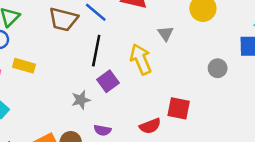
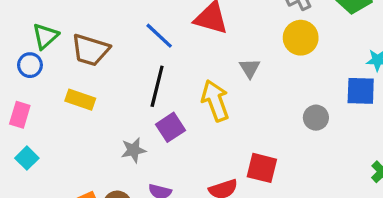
brown trapezoid: (63, 19) -> (90, 50), moved
yellow rectangle: (24, 66) -> (80, 100), moved

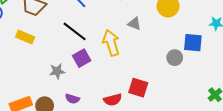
gray triangle: (250, 68) -> (134, 24), turned -40
black line: (157, 86) -> (75, 31), turned -70
blue square: (361, 91) -> (193, 43), moved

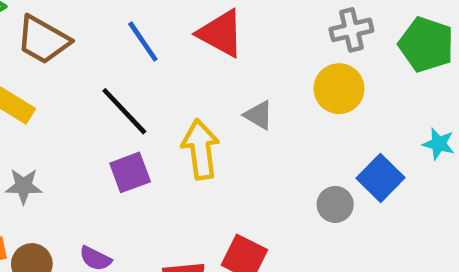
blue square: (193, 43) -> (381, 178), turned 30
gray star: (57, 71) -> (24, 186), moved

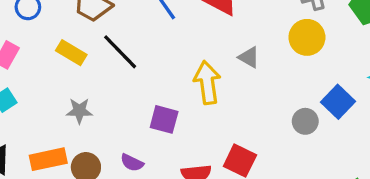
black line: (124, 111) -> (120, 52), moved
purple square: (130, 172) -> (164, 119), moved, turned 36

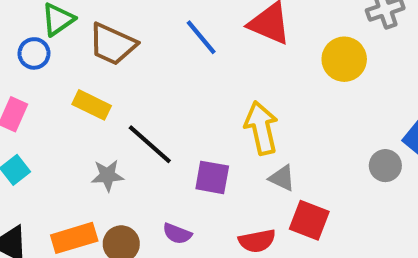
yellow circle: (307, 37) -> (344, 59), moved
black line: (120, 52) -> (150, 144), moved
gray triangle: (249, 57) -> (282, 178), moved

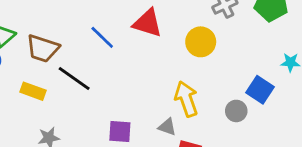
yellow arrow: (261, 128) -> (186, 99), moved
black line: (150, 144) -> (74, 79), moved

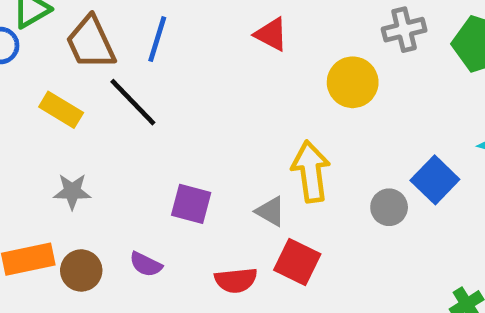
red triangle: (148, 23) -> (271, 34), size x0.7
blue line: (102, 37) -> (157, 39), moved, turned 52
brown trapezoid: (43, 48) -> (91, 43), turned 36

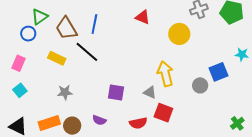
blue square: (435, 180) -> (218, 72), turned 30

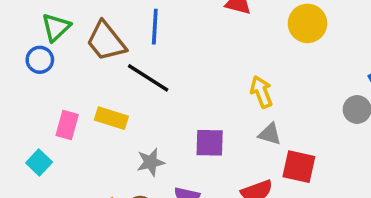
yellow rectangle: (57, 58) -> (111, 118), moved
pink rectangle: (19, 63) -> (67, 125), moved
yellow arrow: (165, 74) -> (261, 92), moved, size x0.7
gray star: (65, 92) -> (151, 162), moved

